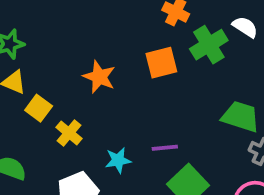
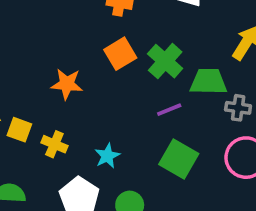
green cross: (209, 45) -> (165, 61), moved
purple line: (165, 148) -> (169, 110), moved

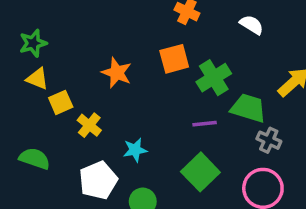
yellow square: (19, 130) -> (61, 102), turned 30

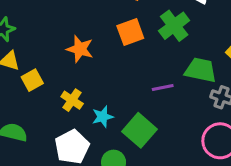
green cross: (214, 78) -> (174, 26), moved
yellow cross: (89, 125) -> (72, 100), moved
green square: (200, 172) -> (139, 130), moved

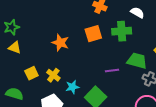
green cross: (174, 26) -> (122, 31), turned 30
yellow square: (32, 80) -> (31, 73), moved

